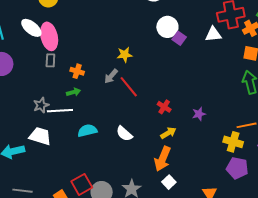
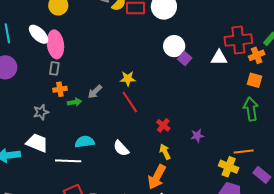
yellow star: (125, 55) -> (128, 79), moved
orange cross: (77, 71) -> (60, 89), moved, turned -32
gray arrow: (111, 76) -> (95, 92), moved
white line: (60, 111) -> (68, 161), moved
yellow arrow: (168, 133) -> (165, 152), turned -91

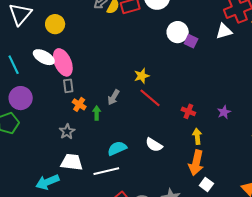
orange cross: (60, 89) -> (79, 104), turned -32
green arrow: (74, 102) -> (97, 113), turned -64
yellow arrow: (165, 152) -> (197, 136), turned 35

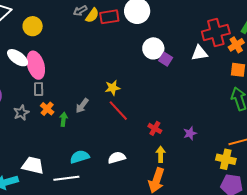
gray star: (67, 132) -> (21, 113), moved
white semicircle: (154, 145) -> (117, 158), turned 126

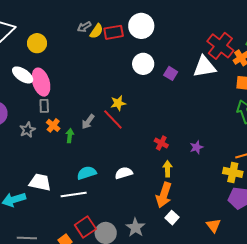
red cross: (216, 32) -> (220, 46), turned -36
white circle: (153, 48) -> (143, 64), moved
white triangle: (199, 53) -> (204, 67), size x1.4
red line: (118, 111) -> (113, 119), moved

